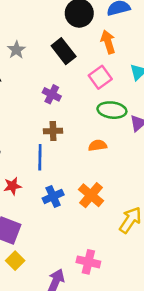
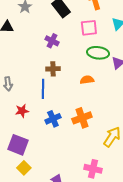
pink square: (100, 77) -> (89, 28), turned 30
orange cross: (91, 195) -> (82, 118), turned 30
pink cross: (88, 262) -> (93, 169), moved

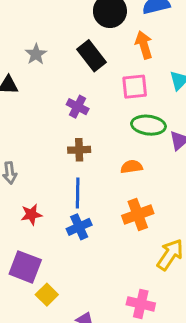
blue line: (43, 89) -> (78, 193), moved
orange cross: (82, 118) -> (138, 215), moved
yellow square: (24, 168) -> (47, 295), moved

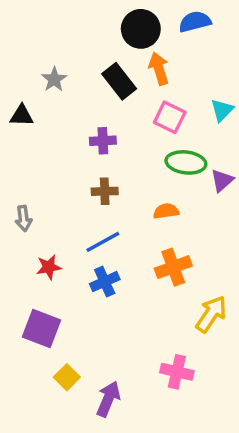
orange arrow: (144, 45) -> (159, 69), moved
pink square: (135, 87) -> (170, 117), turned 32
purple cross: (78, 107) -> (103, 141), turned -30
blue line: (78, 193) -> (103, 242), turned 60
yellow square: (47, 295) -> (67, 377), moved

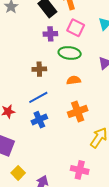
purple cross: (103, 141) -> (50, 34), moved
green ellipse: (186, 162) -> (70, 53), moved

